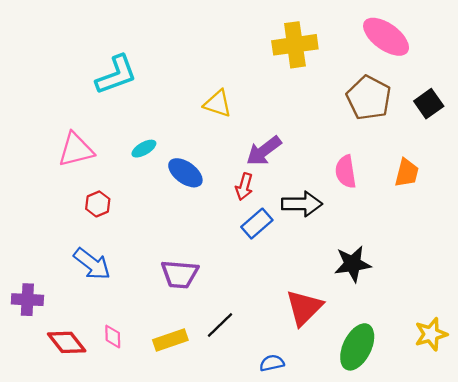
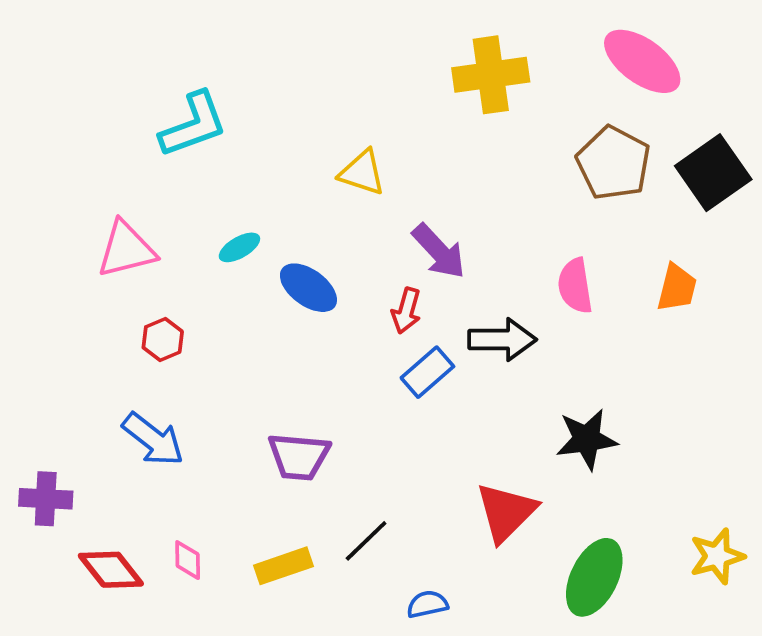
black square: (429, 104) -> (713, 173), size x1.5
purple arrow: (264, 151) -> (439, 251), turned -96
blue semicircle: (272, 363) -> (427, 604), moved

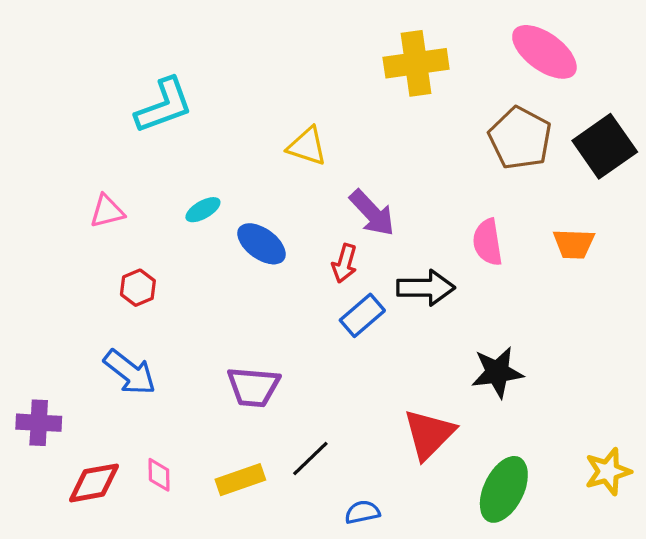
pink triangle: (126, 249) -> (107, 211), size x0.7
orange trapezoid: (677, 288) -> (574, 244), turned 78
red diamond: (111, 570) -> (94, 483), turned -62

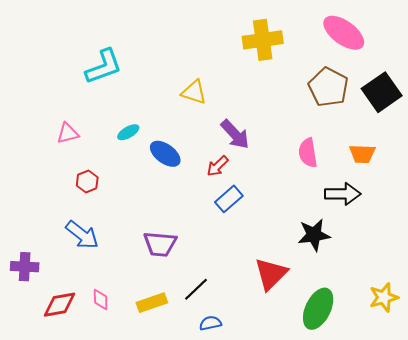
red arrow: (344, 263) -> (218, 166), turned 30
black arrow: (426, 288) -> (343, 194), moved
blue semicircle: (362, 512) -> (210, 323), moved

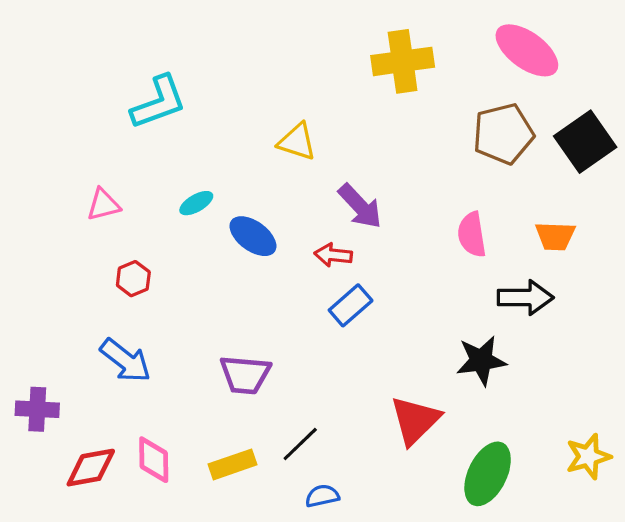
brown pentagon: (328, 87) -> (503, 134), turned 30
red arrow: (218, 166) -> (333, 255), turned 50
pink diamond: (101, 300) -> (154, 460), size x1.4

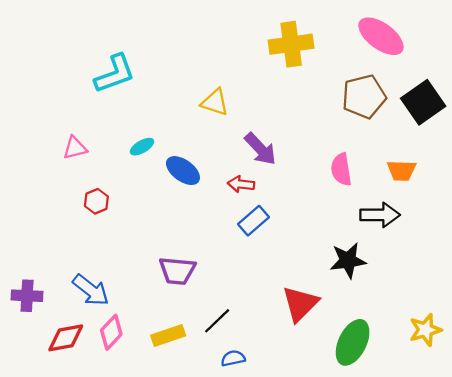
blue arrow: (125, 361) -> (91, 290), moved
pink diamond: (154, 460) -> (111, 332), turned 44

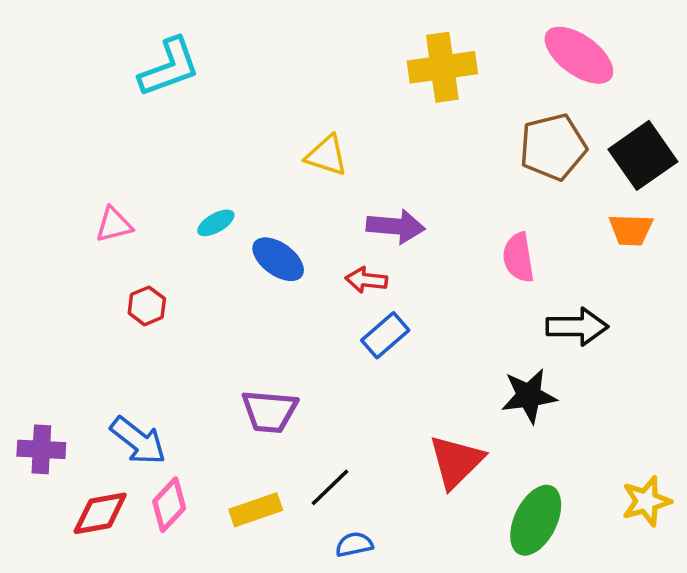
cyan L-shape: (115, 74) -> (169, 67), moved
purple arrow: (260, 149) -> (396, 226), turned -42
orange trapezoid: (401, 171) -> (631, 230), moved

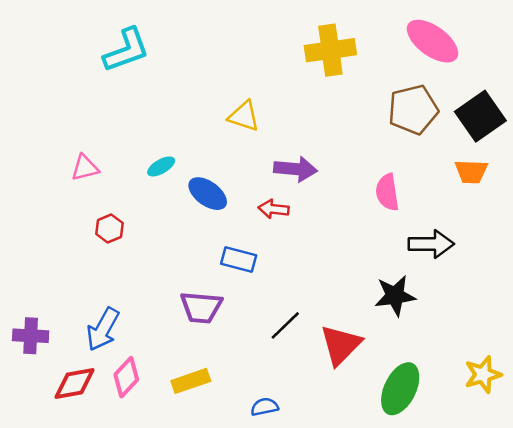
blue rectangle: (385, 335) -> (239, 260), moved, turned 56
blue arrow: (138, 441) -> (103, 329), turned 81
black line: (330, 487) -> (285, 325), moved

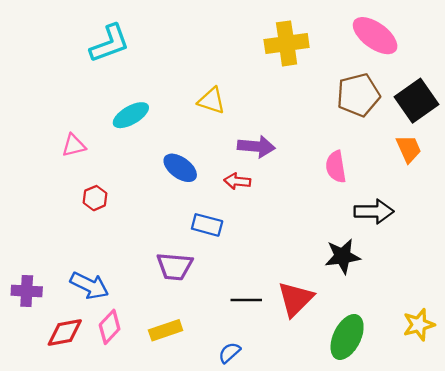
cyan ellipse: (161, 166) -> (131, 115), moved, size x1.5
orange trapezoid: (471, 172) -> (409, 149), turned -116
black line: (285, 325) -> (246, 300), moved, turned 44
blue arrow: (103, 329) -> (89, 285), turned -93
blue semicircle: (264, 407) -> (229, 353), turned -30

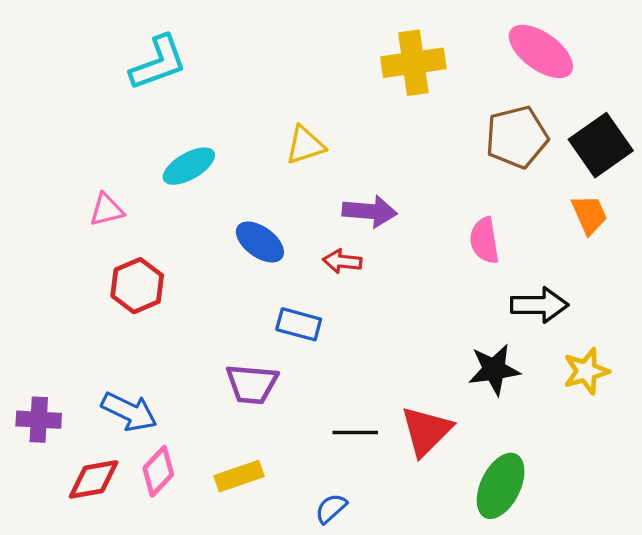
yellow triangle: (212, 101) -> (305, 145), turned -36
red hexagon: (95, 198) -> (137, 286), size x1.5
yellow star: (419, 325) -> (586, 371), moved

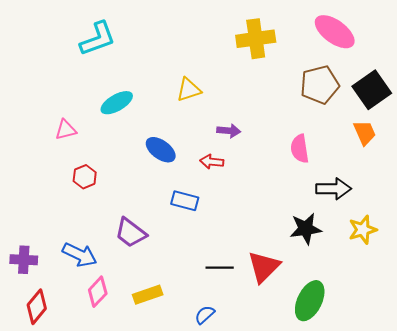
purple arrow: (370, 211) -> (229, 131), size x0.7
red hexagon: (137, 286) -> (85, 177), size x0.7
purple trapezoid: (252, 384) -> (131, 233), moved, turned 32
red diamond: (94, 479) -> (37, 307), moved, turned -40

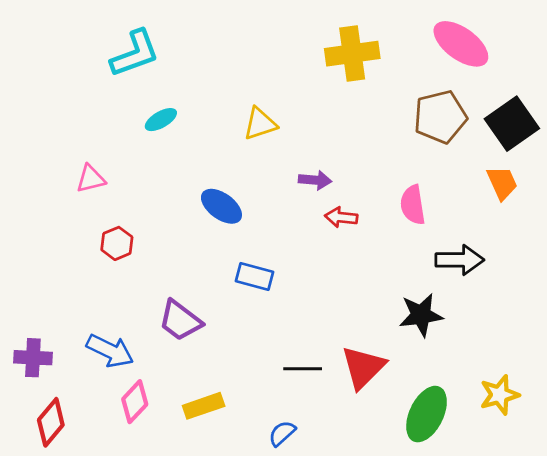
cyan ellipse: (117, 103) -> (161, 120), moved, size x0.7
red arrow: (212, 162) -> (341, 217), moved
yellow star: (363, 230) -> (499, 395), moved

